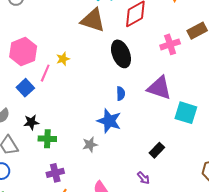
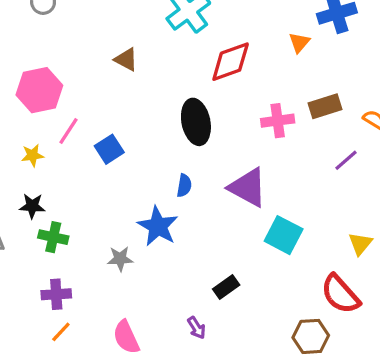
brown triangle: (93, 20) -> (126, 59), moved, size x0.6
yellow star: (63, 59) -> (32, 155), moved
blue square: (25, 88) -> (109, 149), moved

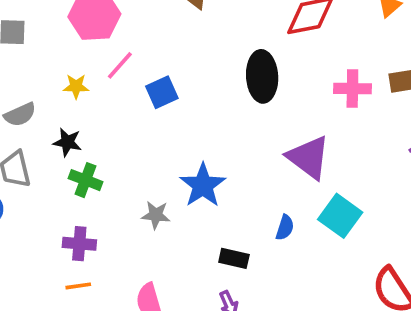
blue semicircle: (184, 186) -> (285, 228), moved
black rectangle: (226, 287) -> (234, 258), moved, turned 40
orange line: (61, 332) -> (78, 286), turned 30

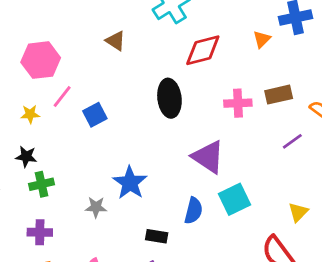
green cross: (86, 180) -> (42, 184), turned -30
cyan square: (340, 216) -> (235, 199), turned 32
blue semicircle: (285, 228) -> (193, 211), size x1.4

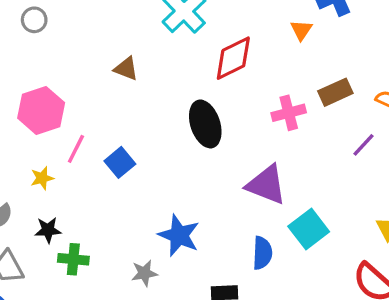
green cross: (42, 184) -> (73, 259), turned 30

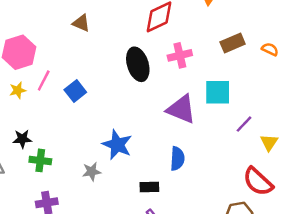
pink cross: (289, 113) -> (180, 55), moved
purple line: (363, 145) -> (244, 124), moved
yellow star: (42, 178) -> (18, 90), moved
cyan square: (309, 229) -> (218, 92), moved, turned 36

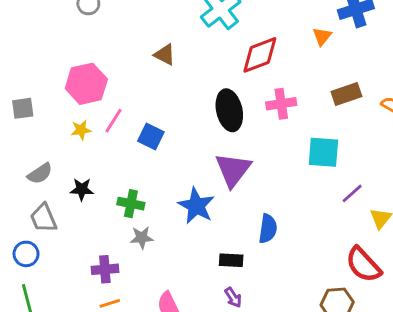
blue square: (75, 91) -> (151, 137), turned -30
purple triangle: (181, 109) -> (233, 170), moved, turned 40
green cross: (40, 160) -> (131, 204), moved
gray star: (92, 172) -> (142, 238), moved

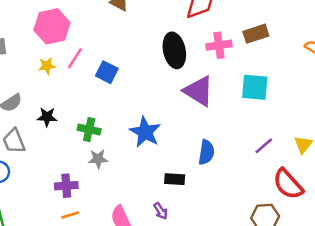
brown rectangle: (346, 94) -> (256, 34), moved
purple triangle: (233, 170) -> (199, 91), moved, turned -36
purple line: (352, 193) -> (264, 146), moved
purple arrow: (233, 297) -> (161, 211), moved

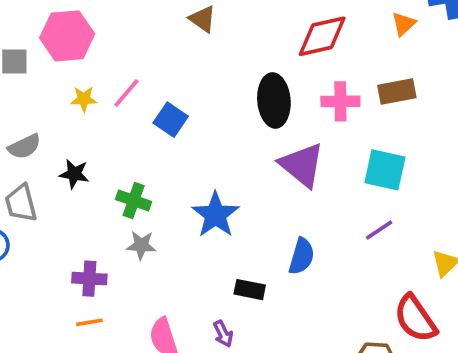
pink hexagon: (52, 26) -> (67, 36), moved
purple line: (264, 146) -> (379, 230), moved

